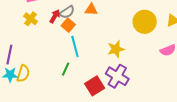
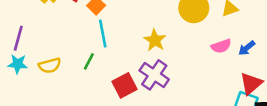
yellow star: (116, 49) -> (155, 40), turned -30
yellow semicircle: (23, 73) -> (50, 65), moved, turned 54

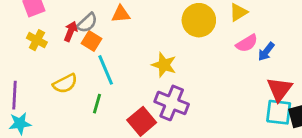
pink semicircle: (221, 46) -> (247, 43), moved
yellow semicircle: (50, 65) -> (65, 84), moved

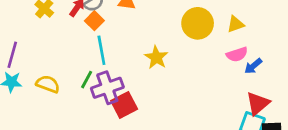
yellow semicircle: (65, 84) -> (48, 84), moved, turned -145
purple cross: (172, 103) -> (107, 88), moved, turned 36

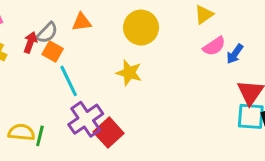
yellow circle: (198, 23) -> (141, 28), moved
green line: (87, 80) -> (40, 136), moved

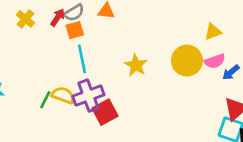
yellow circle: (141, 28) -> (187, 61), moved
orange square: (53, 52) -> (75, 30), turned 30
yellow semicircle: (21, 132) -> (63, 95), moved

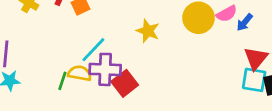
cyan line: (82, 59) -> (93, 50), moved, turned 64
purple cross: (88, 96) -> (105, 69), turned 32

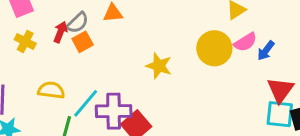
cyan line: (93, 50) -> (86, 103), moved
yellow semicircle: (80, 73) -> (51, 90), moved

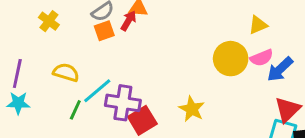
red arrow: (60, 32) -> (129, 21), moved
blue arrow: (266, 51) -> (280, 69), size x1.4
yellow star: (159, 66) -> (192, 109), moved

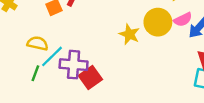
yellow semicircle: (66, 72) -> (38, 43), moved
yellow star: (192, 109) -> (129, 34), moved

